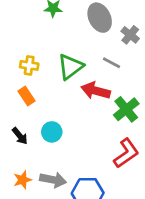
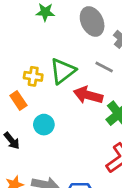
yellow cross: (29, 65) -> (33, 76), moved
cyan circle: (52, 132) -> (44, 125), moved

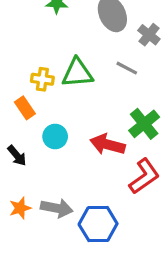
green triangle: (63, 71) -> (77, 73), turned 32
red arrow: (88, 95) -> (108, 144), moved

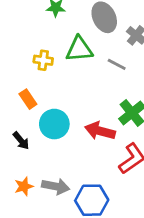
green triangle: (77, 73) -> (79, 49), moved
yellow cross: (42, 79) -> (43, 60), moved
cyan circle: (55, 137) -> (54, 124), size x1.4

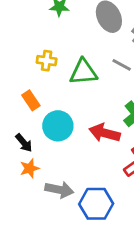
green triangle: (79, 49) -> (83, 72), moved
orange star: (24, 186) -> (30, 168), moved

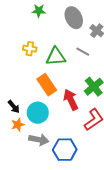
orange rectangle: (31, 100) -> (47, 85), moved, size x1.5
cyan circle: (58, 126) -> (38, 113), moved
red arrow: (105, 133) -> (71, 100), turned 50

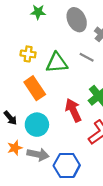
orange rectangle: (47, 85) -> (35, 88), moved
orange star: (18, 125) -> (15, 148), moved

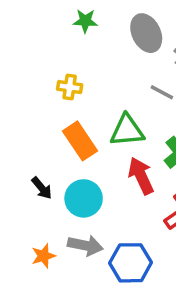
green triangle: (57, 63) -> (127, 131), moved
orange star: (15, 148) -> (44, 256), moved

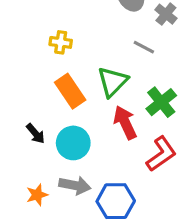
green triangle: (127, 131) -> (113, 82), turned -40

